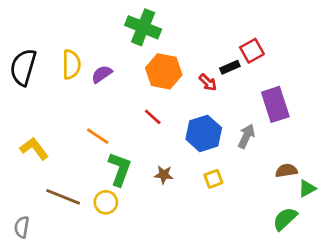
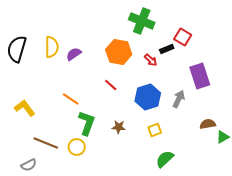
green cross: (143, 27) -> (142, 21), moved
red square: (252, 51) -> (183, 37), turned -30
green semicircle: (285, 219) -> (165, 159), moved
gray semicircle: (22, 227) -> (29, 165), moved, turned -126

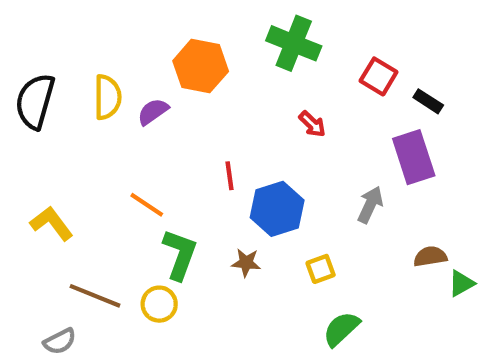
black rectangle: (167, 49) -> (428, 101), moved, turned 56
orange hexagon: (119, 52) -> (201, 66), moved
red line: (111, 85) -> (230, 176), turned 40
blue hexagon: (148, 97) -> (277, 209), moved

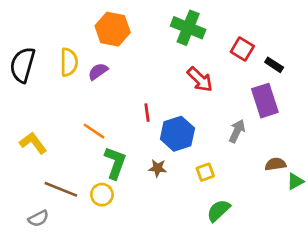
orange hexagon: (201, 66) -> (113, 29), moved
red arrow: (312, 124) -> (200, 79), size x1.5

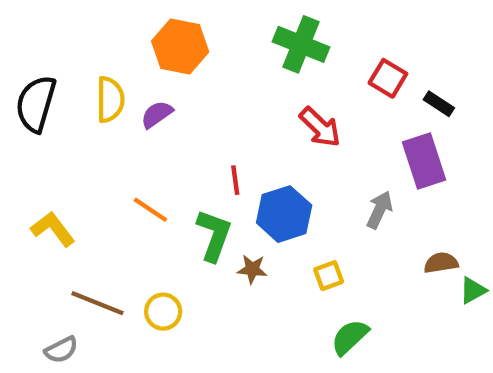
green L-shape: (115, 163) -> (214, 235), moved

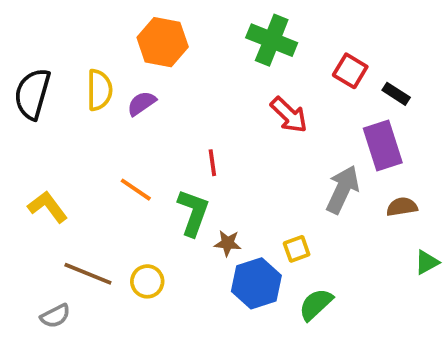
gray arrow: (379, 210) -> (343, 190), size x1.4
blue hexagon: (284, 214) -> (256, 283), moved
brown semicircle: (441, 263) -> (402, 207), moved

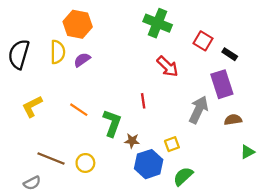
orange hexagon: (163, 42) -> (78, 24), moved
red line: (212, 163) -> (143, 101), moved
yellow L-shape: (48, 207) -> (32, 106), moved, turned -80

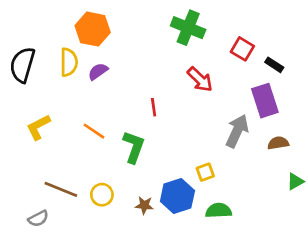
red line: (143, 101) -> (154, 107), moved
brown star: (132, 141) -> (144, 205), moved
green semicircle: (183, 176) -> (219, 211), turned 40

